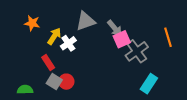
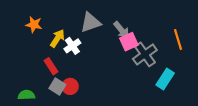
cyan rectangle: (149, 84) -> (165, 79), moved

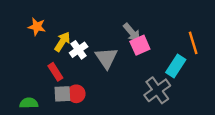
gray triangle: (90, 22) -> (106, 58), moved, turned -45
gray cross: (145, 54) -> (157, 90), moved
cyan rectangle: (165, 79) -> (176, 66), moved
gray square: (57, 86) -> (62, 94), turned -35

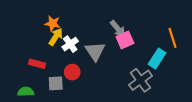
orange star: (37, 27) -> (53, 23), moved
red rectangle: (55, 72) -> (37, 64), moved, turned -42
red circle: (76, 94) -> (72, 72), moved

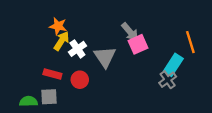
red rectangle: (37, 64) -> (52, 74), moved
gray cross: (140, 80) -> (168, 80), moved, size x0.7
gray square: (56, 83) -> (49, 97), moved

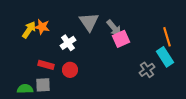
orange star: (58, 26) -> (42, 27), moved
yellow arrow: (62, 41) -> (29, 30), moved
gray triangle: (105, 57) -> (89, 22), moved
cyan rectangle: (173, 65) -> (165, 57), moved, turned -66

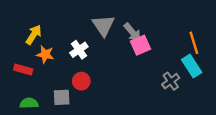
orange star: (42, 27) -> (45, 54), moved
red rectangle: (46, 65) -> (23, 70), moved
gray square: (43, 85) -> (62, 97), moved

